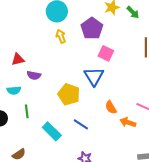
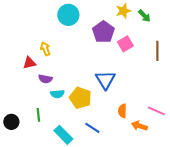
yellow arrow: (61, 36) -> (45, 49), moved
pink square: (106, 53) -> (125, 44), moved, turned 35
cyan semicircle: (14, 90) -> (57, 94), moved
orange semicircle: (111, 107) -> (122, 111), turned 32

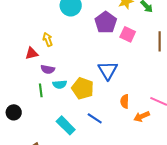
pink square: (125, 44) -> (128, 34), turned -35
green line: (38, 115) -> (41, 90), moved
orange arrow: (139, 126) -> (142, 116), turned -42

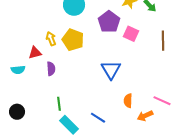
purple semicircle: (48, 69) -> (51, 69), turned -104
cyan semicircle: (60, 84) -> (18, 70), moved
yellow pentagon: (83, 88) -> (73, 40), moved
green line: (41, 90) -> (59, 104), moved

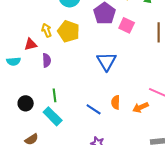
orange semicircle: (128, 101) -> (116, 102), moved
black circle: (17, 112) -> (26, 103), moved
cyan rectangle: (69, 125) -> (53, 116), moved

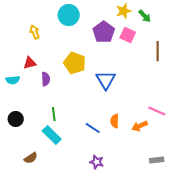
pink square: (127, 25) -> (128, 35), moved
yellow arrow: (47, 30) -> (35, 32), moved
yellow pentagon: (69, 31) -> (75, 63), moved
black circle: (26, 103) -> (16, 119), moved

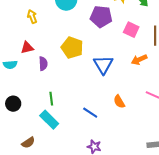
purple pentagon: (104, 32) -> (101, 17), turned -30
pink square: (128, 35) -> (131, 30), moved
orange semicircle: (115, 121) -> (119, 102), moved, turned -32
orange arrow: (140, 126) -> (139, 60), moved

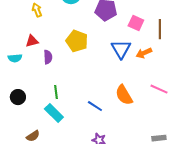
blue triangle: (103, 65) -> (121, 49), moved
orange semicircle: (119, 102) -> (124, 95), size x1.5

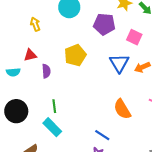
yellow pentagon: (77, 41) -> (75, 55), turned 30
black circle: (18, 97) -> (16, 111), size x1.5
blue line: (95, 106) -> (102, 135), moved

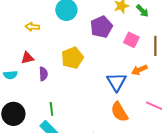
yellow arrow: (35, 24) -> (32, 27), turned -64
purple pentagon: (104, 24) -> (101, 27), turned -30
blue triangle: (119, 63) -> (116, 82), moved

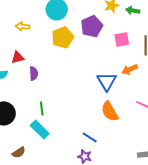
green arrow: (142, 11) -> (133, 10), turned 144
pink square: (131, 40) -> (122, 39), turned -35
yellow pentagon: (72, 58) -> (63, 37), moved

